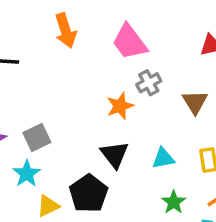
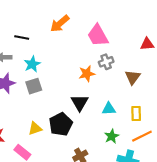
orange arrow: (66, 31) -> (60, 24), turned 60
cyan star: (27, 174) -> (32, 64), moved

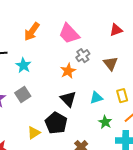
cyan star: (32, 64) -> (23, 65), moved

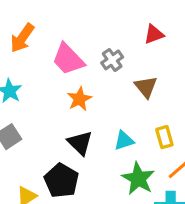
pink trapezoid: (69, 34) -> (68, 59), moved
gray cross: (83, 56) -> (112, 60), moved
green star: (105, 122) -> (138, 179), size x1.5

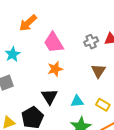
gray cross: (112, 60) -> (91, 42), moved
yellow rectangle: (164, 137) -> (103, 105), turned -56

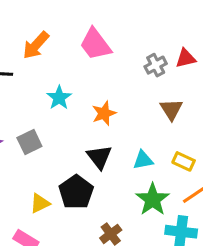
orange arrow: (28, 23) -> (36, 45), moved
pink trapezoid: (54, 43) -> (95, 44), moved
cyan star: (13, 54) -> (59, 98), moved

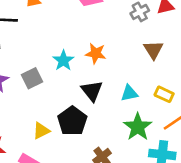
cyan star: (59, 98) -> (63, 61), moved
orange star: (104, 113) -> (96, 53), turned 30

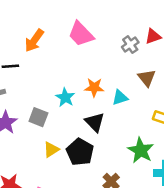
gray square: (32, 78) -> (38, 117), turned -36
cyan triangle: (129, 93) -> (120, 98), moved
yellow triangle: (41, 131) -> (51, 150), moved

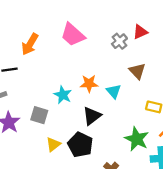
cyan triangle: (120, 98) -> (114, 91), turned -49
black triangle: (95, 122) -> (92, 116), turned 42

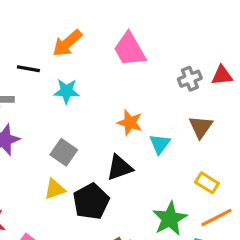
cyan star: (63, 95) -> (67, 91), moved, turned 30
gray square: (39, 115) -> (64, 152), moved

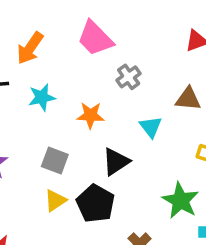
gray cross: (190, 79) -> (129, 77), moved
orange star: (130, 123) -> (90, 115), moved
brown triangle: (201, 127) -> (188, 99), turned -45

